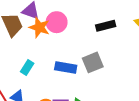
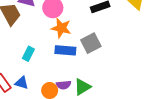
orange star: (39, 27) -> (61, 28), moved

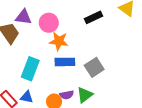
gray square: (91, 43) -> (94, 67), moved
cyan rectangle: (28, 54) -> (30, 69), size x1.6

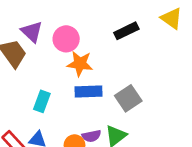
purple triangle: (23, 17) -> (32, 32), turned 36
cyan rectangle: (30, 69) -> (42, 101), size x0.7

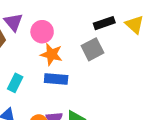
black rectangle: (126, 31) -> (104, 23), moved
gray square: (128, 98) -> (93, 49), moved

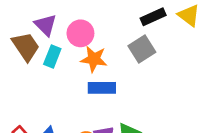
cyan rectangle: (15, 83) -> (52, 57), moved

